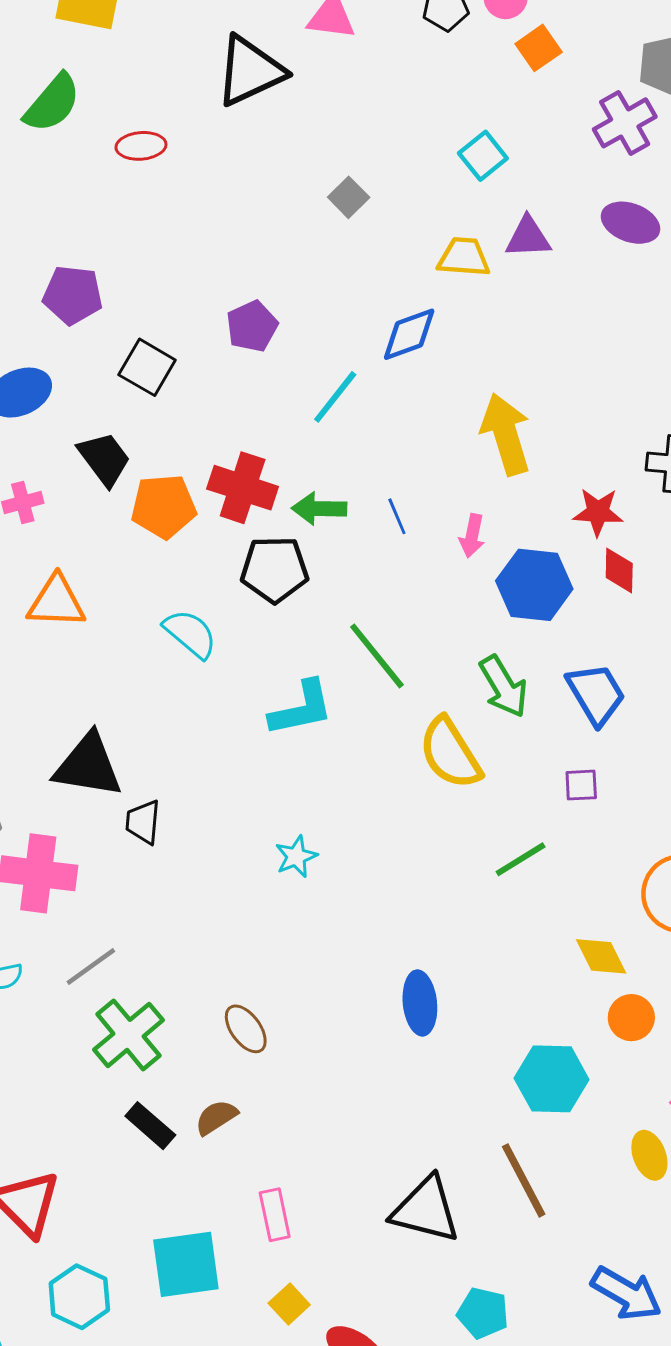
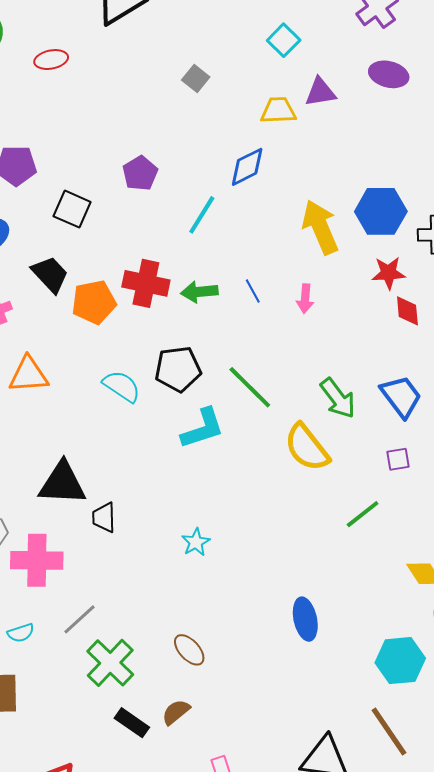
black pentagon: (275, 569) -> (178, 369), moved
blue hexagon: (534, 585) -> (381, 211), moved
cyan star: (296, 857) -> (196, 542), moved

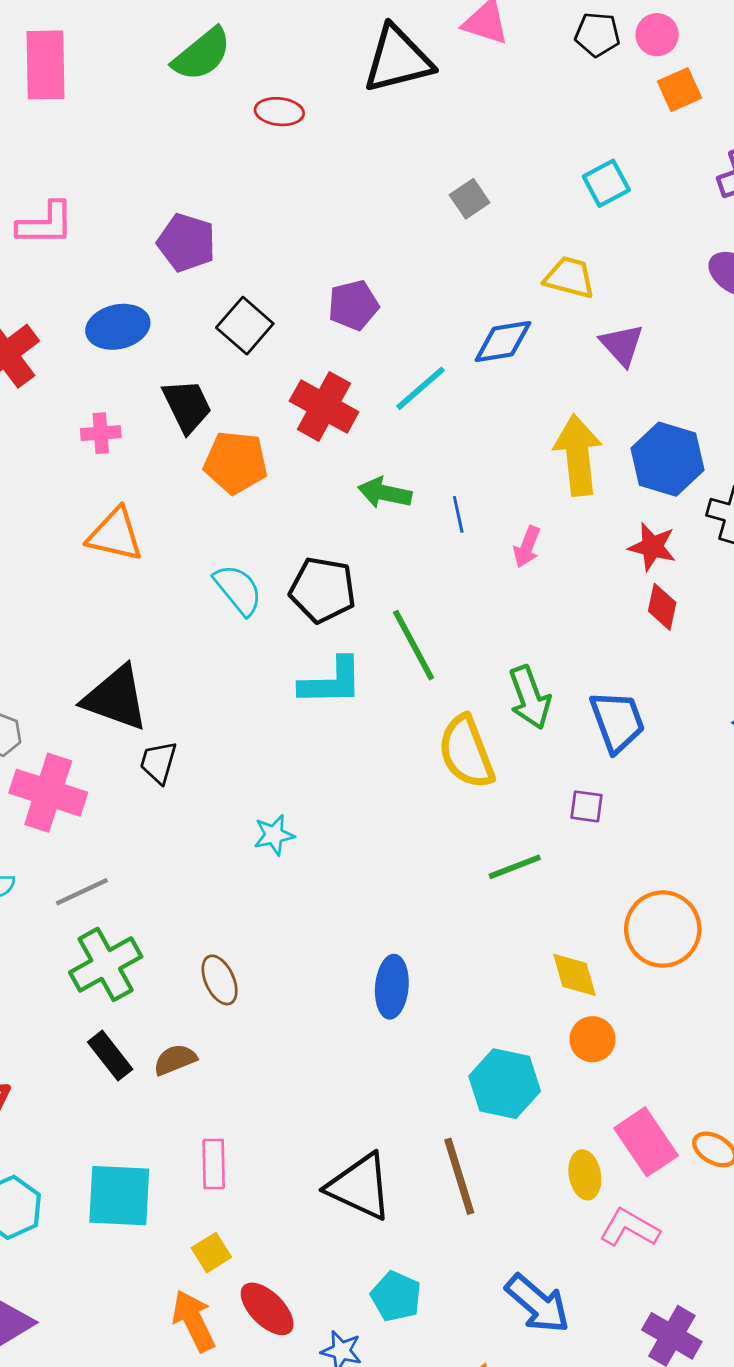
purple triangle: (320, 92) -> (622, 345), moved, turned 40
red cross: (146, 283) -> (324, 406), moved

